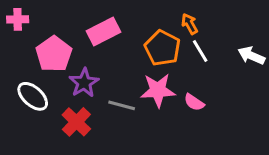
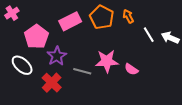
pink cross: (18, 19) -> (12, 13), turned -32
orange pentagon: (162, 48) -> (102, 17), moved
white line: (200, 51) -> (149, 35), moved

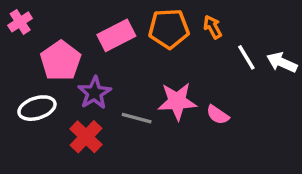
orange pentagon: (102, 17) -> (169, 29), turned -30
white ellipse: (22, 65) -> (37, 108), turned -60

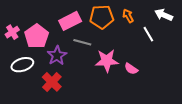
pink cross: (20, 22) -> (12, 32), moved
white arrow: (282, 62) -> (164, 15), moved
gray line: (137, 118) -> (82, 42), moved

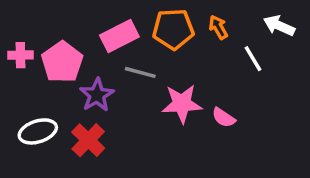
pink cross: (12, 32) -> (20, 55), turned 32
white ellipse: (22, 65) -> (38, 131), moved

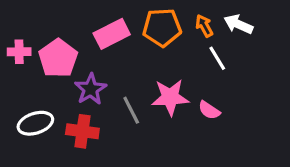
white arrow: (279, 26) -> (238, 24), moved
white line: (253, 59) -> (217, 58), moved
gray line: (140, 72) -> (131, 110), moved, turned 48
red cross: (88, 140) -> (82, 131), turned -36

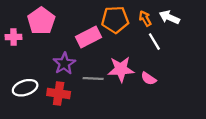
pink rectangle: (112, 34) -> (89, 37), moved
pink pentagon: (58, 58) -> (41, 21), moved
gray line: (131, 110) -> (93, 79), turned -60

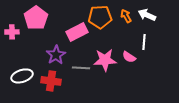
white line: (154, 42) -> (144, 42), moved, turned 35
pink semicircle: (149, 79) -> (129, 57), moved

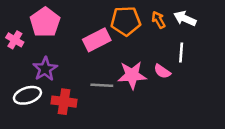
pink cross: (12, 32) -> (15, 40), turned 32
purple star: (56, 55) -> (45, 69), moved

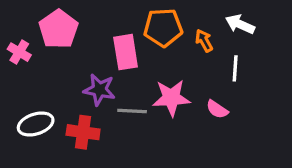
orange arrow: (158, 20) -> (204, 41), moved
pink rectangle: (97, 40) -> (126, 52), turned -72
purple star: (45, 69) -> (99, 90), moved, turned -30
pink semicircle: (162, 71) -> (217, 109), moved

